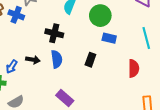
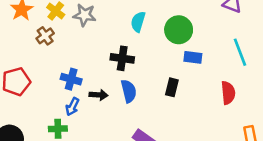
blue cross: (16, 15) -> (71, 79), moved

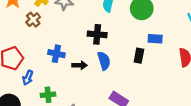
blue rectangle: (193, 57) -> (155, 39), moved
blue arrow: (72, 107) -> (28, 78), moved

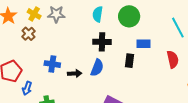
black cross: (97, 34) -> (102, 42), moved
blue semicircle: (104, 61) -> (97, 68), turned 42

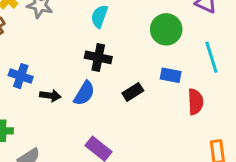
green circle: (129, 16) -> (166, 29), moved
blue rectangle: (144, 44) -> (171, 75), moved
black rectangle: (130, 61) -> (133, 92), turned 40

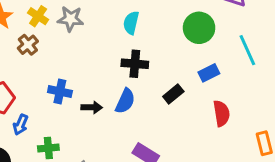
blue rectangle: (171, 75) -> (209, 73), turned -30
red semicircle: (195, 102) -> (221, 113), moved

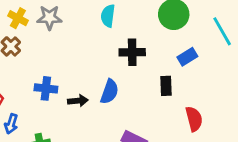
black cross: (135, 64) -> (132, 52), moved
black rectangle: (173, 94) -> (166, 86), moved, turned -48
red semicircle: (221, 113) -> (194, 119), moved

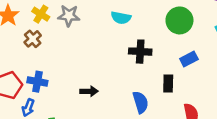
cyan semicircle: (108, 16) -> (121, 18), turned -90
blue cross: (46, 88) -> (37, 82), moved
blue semicircle: (110, 92) -> (141, 102), moved, turned -40

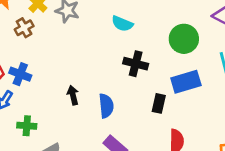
blue rectangle: (189, 59) -> (186, 82), size x1.5
black arrow: (89, 91) -> (73, 95), turned -114
blue semicircle: (141, 102) -> (106, 106), moved

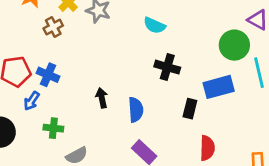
green circle: (184, 39) -> (234, 45), moved

